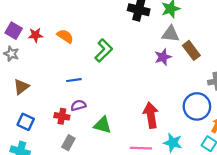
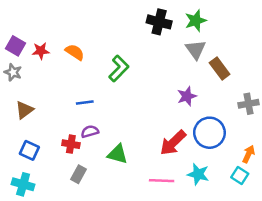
gray triangle: (171, 34) -> (196, 50), turned 48
purple star: (163, 57) -> (187, 96), moved
blue circle: (197, 106) -> (209, 133), moved
red arrow: (151, 115) -> (173, 143), turned -125

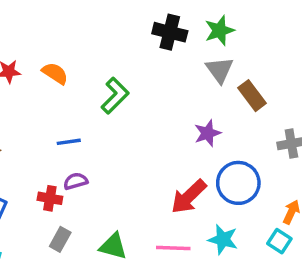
green triangle: (118, 154) -> (113, 246), moved

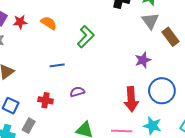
purple semicircle: (76, 181) -> (77, 92), moved
red arrow: (189, 197) -> (131, 99), turned -50
gray rectangle: (60, 239) -> (29, 126), moved

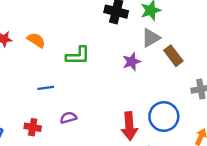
gray triangle: (150, 21) -> (151, 38), turned 36
green L-shape: (86, 37) -> (78, 56), turned 45
purple star: (143, 60) -> (132, 62), moved

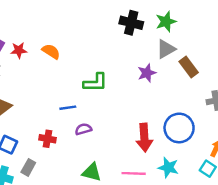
green L-shape: (78, 56) -> (95, 83), moved
blue line: (46, 88) -> (68, 108), moved

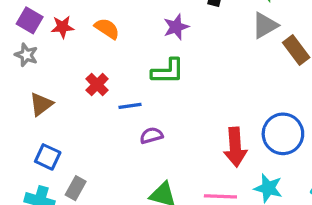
purple star: (147, 73) -> (176, 27), moved
red cross: (47, 139) -> (97, 85), moved, turned 35

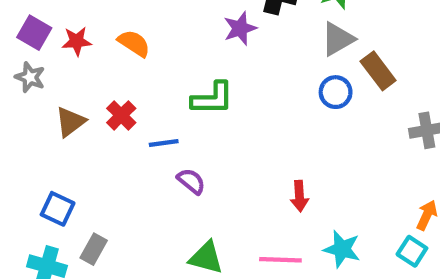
purple star: (176, 27) -> (240, 28), moved
brown triangle: (41, 104) -> (70, 122), moved
blue circle: (283, 134) -> (336, 92), moved, size x0.6
purple semicircle: (151, 136) -> (191, 181), turned 55
red arrow: (235, 147) -> (299, 196), size x0.6

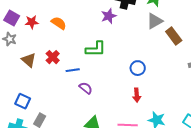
blue circle: (336, 92) -> (138, 68), moved
brown triangle: (70, 122) -> (29, 60), turned -42

